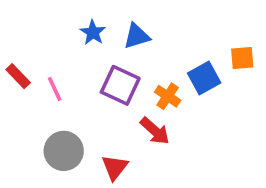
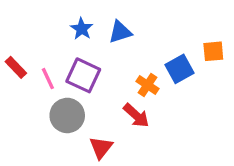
purple square: (120, 85) -> (83, 75), moved
gray circle: (64, 151) -> (67, 115), moved

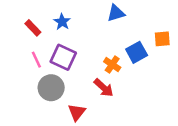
blue triangle: (120, 32) -> (116, 13), moved
red rectangle: (16, 67) -> (33, 28), moved

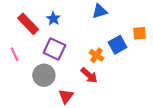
red rectangle: (33, 28) -> (28, 24), size x1.5
pink line: (36, 60) -> (15, 54), moved

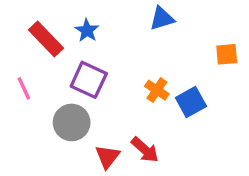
blue square: (117, 45) -> (191, 102), moved
red arrow: (89, 75) -> (145, 150), moved

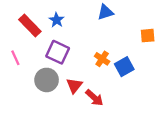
red triangle: (107, 157) -> (74, 86), moved

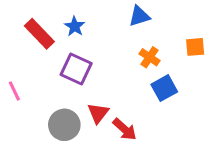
pink line: (15, 58) -> (14, 91), moved
orange cross: (102, 59) -> (150, 57), moved
gray circle: (47, 80) -> (64, 125), moved

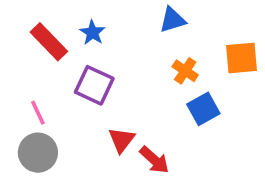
orange square: (195, 47) -> (242, 58), size x1.4
pink line: (14, 91) -> (38, 113), moved
gray circle: (64, 125) -> (38, 153), moved

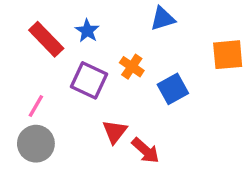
orange cross: (185, 71) -> (132, 67), moved
blue square: (203, 109) -> (173, 89), moved
pink line: (38, 113) -> (36, 106), turned 55

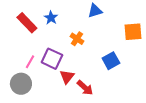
purple square: (89, 80) -> (52, 59), moved
blue square: (173, 89) -> (111, 61), moved
pink line: (36, 106) -> (30, 62), moved

